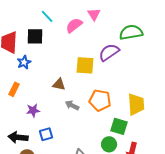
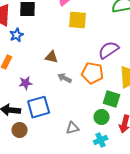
purple semicircle: (109, 52) -> (109, 50), moved
yellow square: (85, 65) -> (78, 20), moved
blue square: (46, 134) -> (39, 107), size x1.6

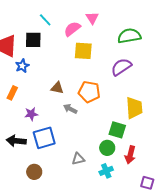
purple semicircle: (109, 50) -> (121, 67), moved
orange pentagon: (93, 73) -> (89, 92), moved
brown circle: (20, 130) -> (34, 172), moved

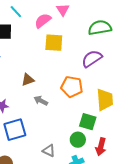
brown triangle: (57, 88) -> (28, 80), turned -32
orange pentagon: (89, 92) -> (72, 87), moved
gray triangle: (78, 159) -> (49, 151), turned 40

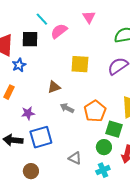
pink semicircle: (43, 21) -> (59, 31), moved
yellow square: (54, 43) -> (80, 64), moved
orange pentagon: (72, 87) -> (95, 111), moved, turned 30

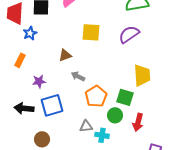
orange pentagon: (95, 111) -> (96, 96), moved
gray triangle: (75, 158) -> (86, 126), turned -32
cyan cross: (103, 170) -> (102, 135), moved, turned 32

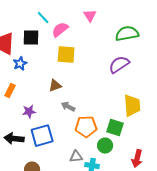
yellow square: (91, 32) -> (66, 55), moved
orange pentagon: (96, 96) -> (86, 127), turned 30
red arrow: (138, 122) -> (137, 159), moved

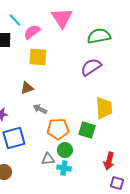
pink triangle: (90, 16) -> (62, 18), size x1.6
green circle: (105, 146) -> (65, 150), moved

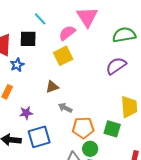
pink semicircle: (32, 32) -> (67, 33), moved
yellow square: (38, 57) -> (63, 56), turned -30

